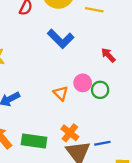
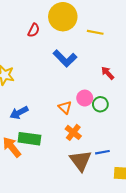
orange cross: (70, 133) -> (73, 132), moved
green rectangle: (34, 141) -> (29, 139), moved

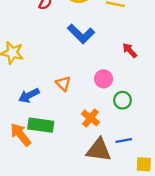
green circle: (100, 104) -> (122, 100), moved
orange triangle: (65, 107) -> (63, 84), moved
brown triangle: (81, 161) -> (99, 150), turned -45

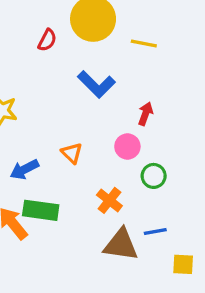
red arrow: (130, 50) -> (145, 114), moved, turned 63

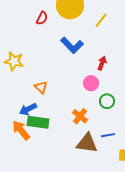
yellow line: (144, 43) -> (101, 20), turned -63
orange triangle: (72, 153) -> (41, 87), moved
blue arrow: (24, 169) -> (28, 109), moved

